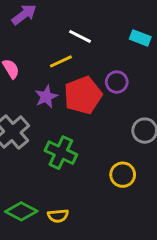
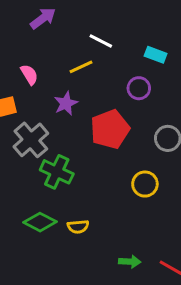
cyan rectangle: (140, 38) -> (156, 55), moved
red pentagon: (83, 95) -> (110, 129), moved
green cross: (61, 153) -> (57, 172), moved

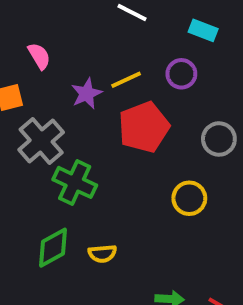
yellow line: (81, 67) -> (126, 80), moved
green diamond: (40, 222) -> (53, 248), turned -56

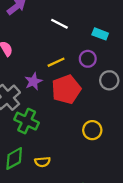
purple star: (87, 94) -> (33, 81), moved
gray circle: (219, 139) -> (109, 80), moved

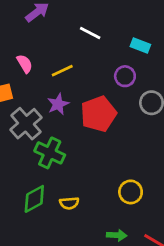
yellow line: (56, 62) -> (62, 71), moved
yellow circle: (92, 130) -> (131, 192), moved

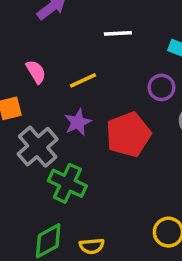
white line: (90, 33) -> (118, 33), turned -30

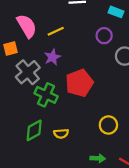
pink semicircle: (36, 72) -> (27, 26), size x1.6
red pentagon: (128, 134) -> (79, 83), moved

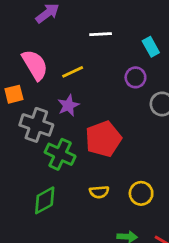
cyan rectangle: (116, 12) -> (151, 47), turned 40
gray cross: (28, 72) -> (36, 125), turned -30
yellow semicircle: (61, 134) -> (99, 192), moved

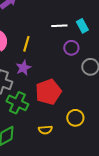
white line: (101, 34) -> (59, 26), moved
yellow line: (73, 72) -> (26, 44), turned -49
yellow circle: (141, 193) -> (75, 118), moved

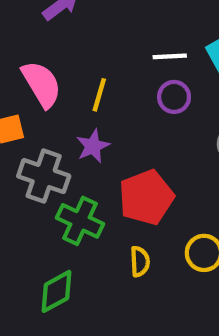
purple circle: (71, 48) -> (174, 97), moved
yellow semicircle: (45, 130) -> (140, 261), moved, turned -88

